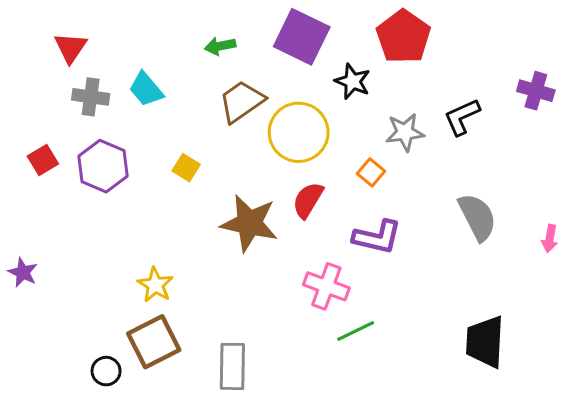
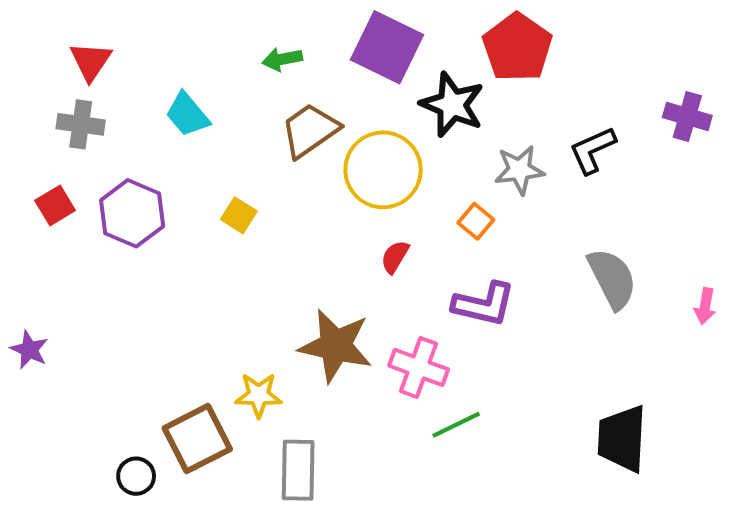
black star: (353, 81) -> (452, 105), size x1.4
gray cross: (91, 97) -> (81, 124), moved
red semicircle: (308, 200) -> (395, 257), size x0.7
brown star: (249, 223) -> (336, 346), moved
yellow star: (155, 285) -> (259, 395), moved, turned -30

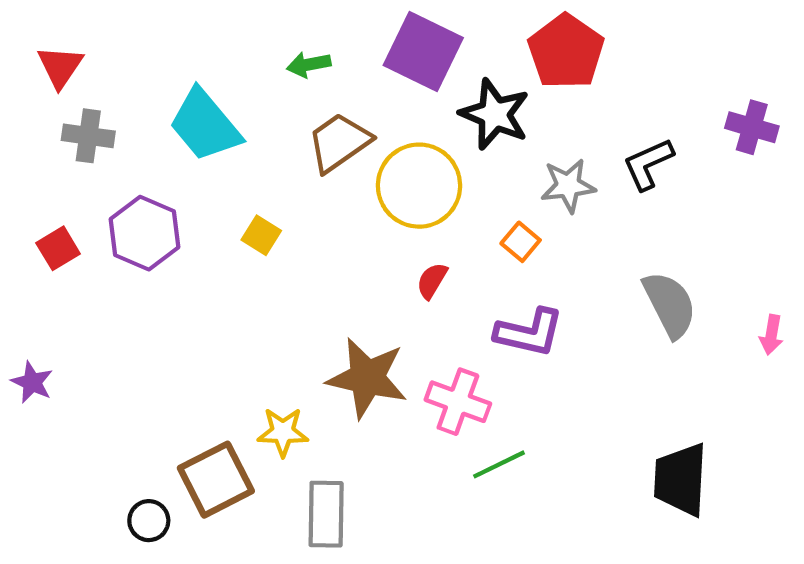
red triangle: (91, 61) -> (60, 67), moved
cyan trapezoid: (187, 115) -> (205, 125), size x1.5
red square: (55, 205) -> (58, 248), moved

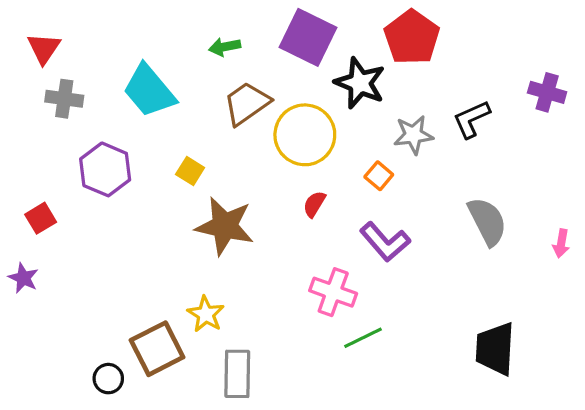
red square: (58, 248) -> (41, 218), moved
purple L-shape: (529, 333) -> (385, 242), turned 36
brown star: (367, 378) -> (225, 226), moved
yellow star: (283, 432) -> (206, 314), turned 30

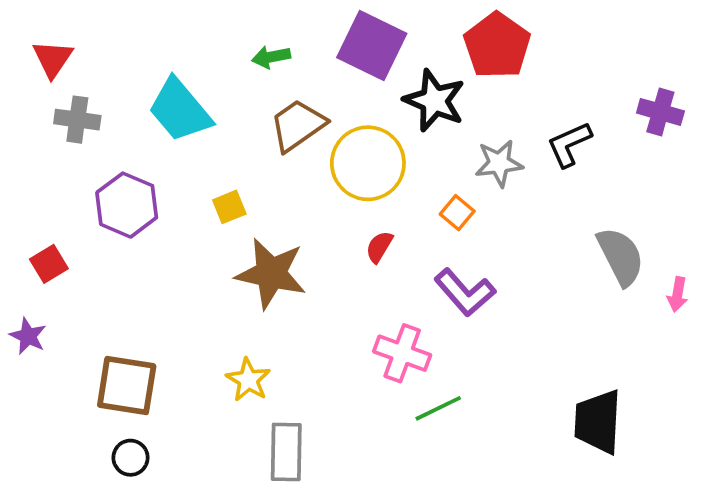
yellow square: (190, 171) -> (229, 207), turned 36
gray semicircle: (487, 221) -> (621, 256), moved
brown square: (157, 349) -> (127, 385), moved, turned 36

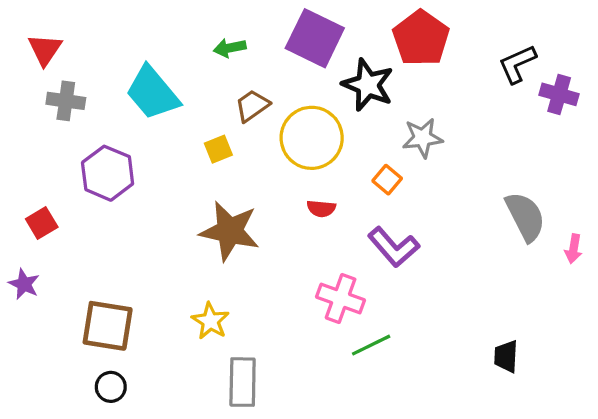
brown trapezoid: (298, 125) -> (252, 106), size x0.7
black L-shape: (569, 144) -> (517, 64), moved
yellow square: (229, 207) -> (218, 149), moved
red semicircle: (379, 247) -> (321, 209), turned -116
black trapezoid: (598, 422) -> (506, 356), size x0.6

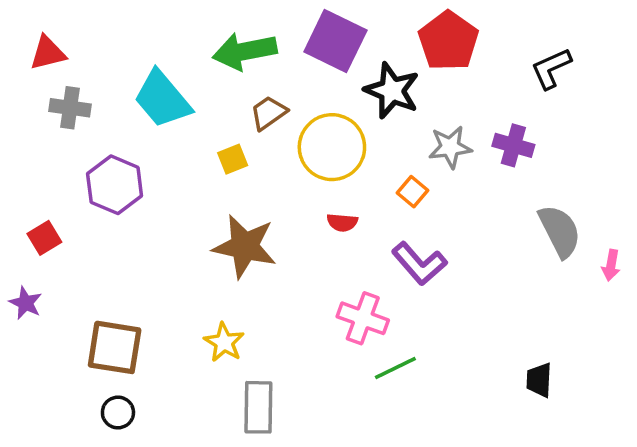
green arrow: (230, 48) -> (245, 51), size x1.8
red triangle: (45, 49) -> (48, 53), turned 42
purple cross: (559, 94) -> (513, 145), moved

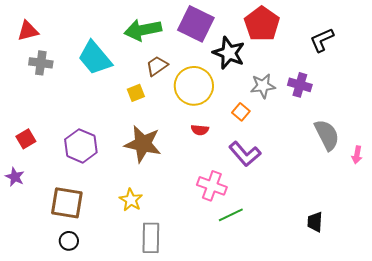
purple hexagon: (115, 185) -> (81, 146), moved

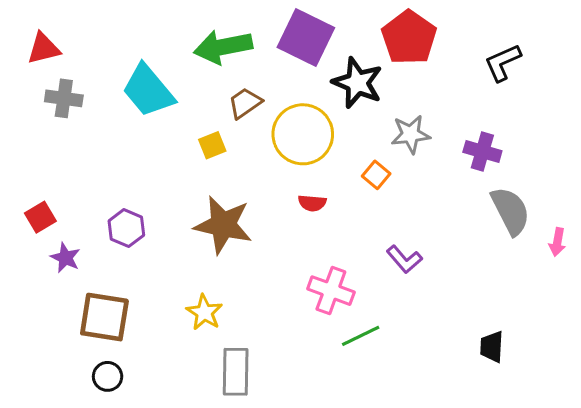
purple cross: (300, 85) -> (482, 152), moved
purple hexagon: (81, 146) -> (126, 228), size x0.7
purple L-shape: (245, 154) -> (404, 259), moved, size x0.7
purple star: (15, 177) -> (65, 258), moved

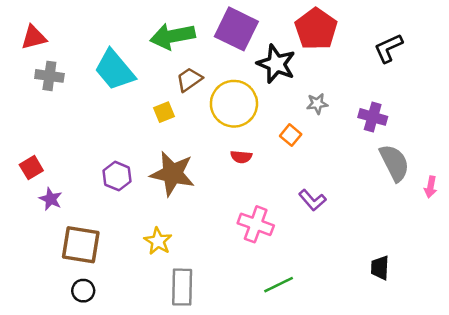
gray star: (411, 134) -> (317, 104), size x0.7
purple hexagon: (126, 228) -> (117, 176), moved
green line: (361, 336) -> (279, 285), moved

